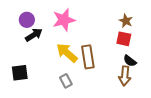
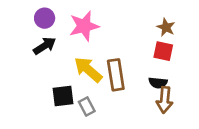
purple circle: (27, 20) -> (45, 18), moved
black semicircle: (130, 61) -> (158, 83), moved, turned -32
black square: (20, 73) -> (63, 96), moved

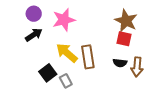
brown star: (166, 27) -> (126, 21), size x1.6
black square: (63, 96) -> (48, 73), turned -30
brown arrow: (165, 100) -> (137, 67), moved

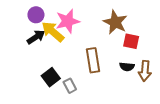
brown star: (126, 21) -> (115, 22), moved
yellow arrow: (67, 53) -> (53, 32), moved

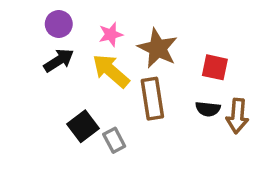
pink star: (68, 21) -> (111, 34), size x0.6
brown star: (115, 22) -> (158, 48), moved
yellow arrow: (53, 32) -> (111, 71), moved

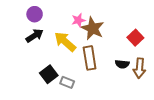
pink star: (111, 34) -> (78, 20), moved
red square: (215, 67) -> (135, 38), moved, turned 35
gray rectangle: (114, 140) -> (67, 82), turned -40

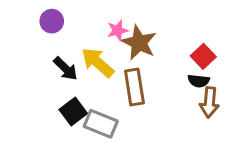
black arrow: (35, 36) -> (66, 69), moved, turned 78
black semicircle: (122, 64) -> (199, 81), moved
gray rectangle: (67, 82) -> (101, 124), size x1.5

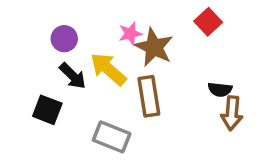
purple circle: (52, 21) -> (64, 39), moved
red square: (203, 56) -> (208, 22), moved
black square: (73, 111) -> (47, 110), moved, turned -32

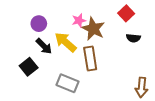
black semicircle: (220, 89) -> (133, 38), moved
black square: (47, 110) -> (29, 67), turned 30
brown arrow: (232, 113) -> (142, 87), moved

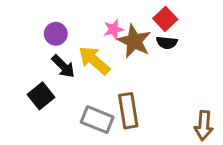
red square: (126, 13) -> (165, 19), moved
black semicircle: (133, 38) -> (167, 43), moved
brown rectangle: (90, 59) -> (128, 111), moved

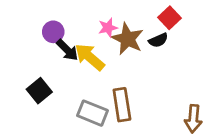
red square: (165, 19) -> (170, 18), moved
black semicircle: (167, 43) -> (158, 40), turned -30
black arrow: (63, 66) -> (67, 50), moved

